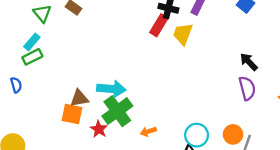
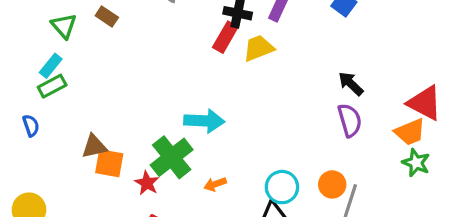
yellow trapezoid: (183, 34) -> (259, 48), turned 50
cyan arrow: (111, 89) -> (204, 121), moved
brown triangle: (79, 98) -> (94, 146), moved

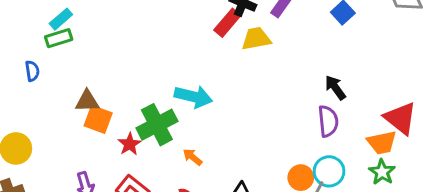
orange arrow: (215, 184) -> (192, 157), turned 48
cyan circle: (282, 187) -> (329, 171), moved

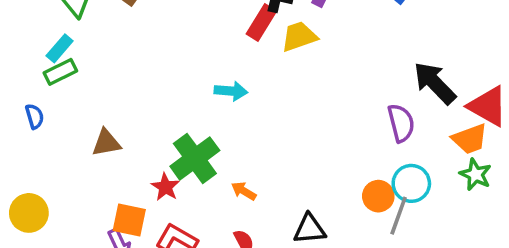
black arrow: (335, 88) -> (435, 83), moved, size x1.5
cyan arrow: (193, 97) -> (231, 91), moved, size x0.7
orange square: (98, 119) -> (129, 220), moved

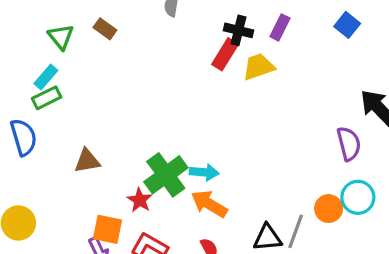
cyan arrow: (231, 91) -> (204, 172), moved
blue semicircle: (34, 116) -> (24, 137), size x1.6
orange arrow: (244, 191) -> (209, 204), size x1.6
gray line: (399, 216) -> (296, 231), moved

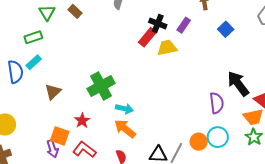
cyan rectangle: (46, 77) -> (34, 62), moved
green rectangle: (47, 98) -> (33, 37), moved
brown triangle: (87, 161) -> (53, 92), turned -42
green cross: (166, 175) -> (101, 86), moved

